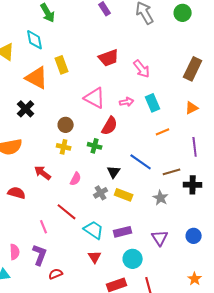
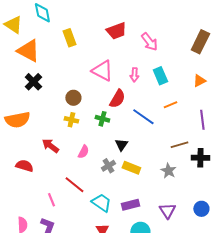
orange triangle: (37, 78) -> (28, 51), moved
pink arrow: (127, 102) -> (134, 75), turned 104
blue line: (141, 162) -> (143, 117), moved

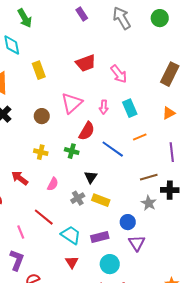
pink triangle: (102, 71) -> (72, 103), turned 50
brown circle: (73, 98) -> (42, 116), moved
gray star: (168, 171) -> (149, 203), moved
blue circle: (201, 209) -> (128, 222), moved

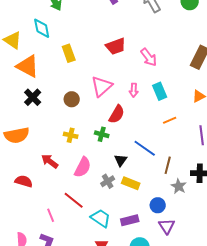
blue line: (113, 149) -> (145, 148), moved
brown line: (149, 177) -> (168, 165), moved, turned -60
pink semicircle: (53, 184) -> (83, 167), size x1.5

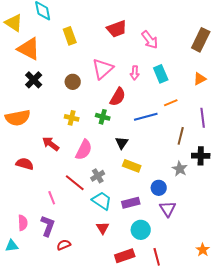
blue line: (145, 148) -> (146, 117), moved, turned -50
brown line: (168, 165) -> (181, 136), moved
gray cross: (108, 181) -> (98, 176), moved

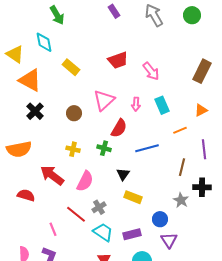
yellow rectangle: (70, 36) -> (71, 67), turned -30
orange line: (171, 103) -> (180, 130), moved
red arrow: (51, 144) -> (52, 175), size x1.4

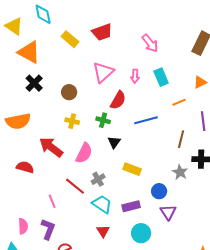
red trapezoid: (118, 60) -> (102, 32), moved
brown circle: (74, 113) -> (69, 92), moved
black triangle: (123, 174) -> (114, 142), moved

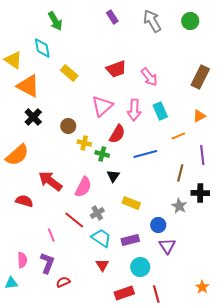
red trapezoid: (102, 32) -> (116, 69), moved
pink arrow: (135, 76) -> (134, 110), size x1.5
orange semicircle: (18, 121) -> (17, 155), turned -30
yellow cross: (72, 121) -> (84, 143), moved

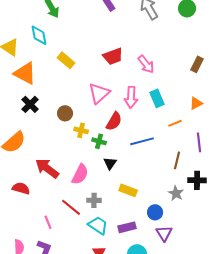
brown rectangle: (200, 77) -> (197, 64), size x0.7
gray cross: (97, 213) -> (94, 200), turned 32

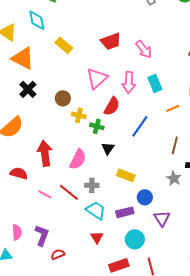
blue line: (142, 141) -> (140, 126), turned -40
red arrow: (47, 168) -> (45, 153), turned 45
blue circle: (155, 212) -> (145, 197), moved
pink line: (48, 222) -> (45, 194), moved, turned -40

